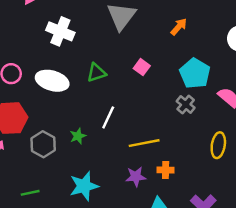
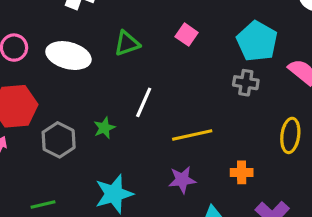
gray cross: (186, 105) -> (246, 83), turned -30
orange cross: (166, 170) -> (242, 172), moved

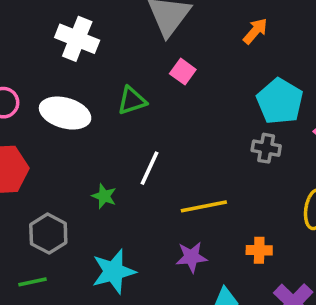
pink square: (187, 35) -> (183, 72), moved
green star: (104, 128) -> (104, 196), turned -30
gray hexagon: (59, 140) -> (48, 234), moved

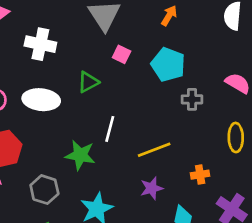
cyan pentagon: (280, 101) -> (168, 65), moved
green star: (104, 196) -> (80, 155), size x1.6

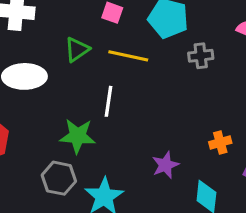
yellow line: (154, 150) -> (128, 56), moved, turned 40
gray hexagon: (44, 190) -> (59, 178), moved

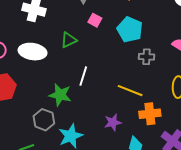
yellow line: (128, 56) -> (130, 91), moved
orange cross: (220, 142) -> (150, 114), size x1.5

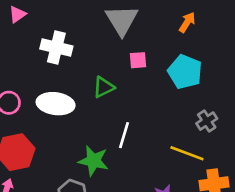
pink square: (95, 20) -> (138, 60), turned -32
gray cross: (146, 57) -> (207, 121), moved, turned -35

